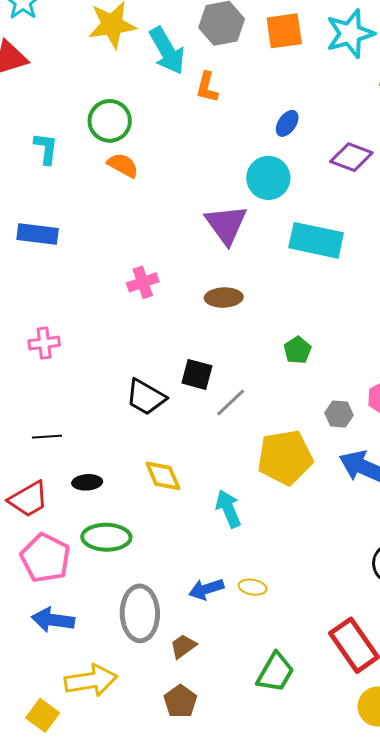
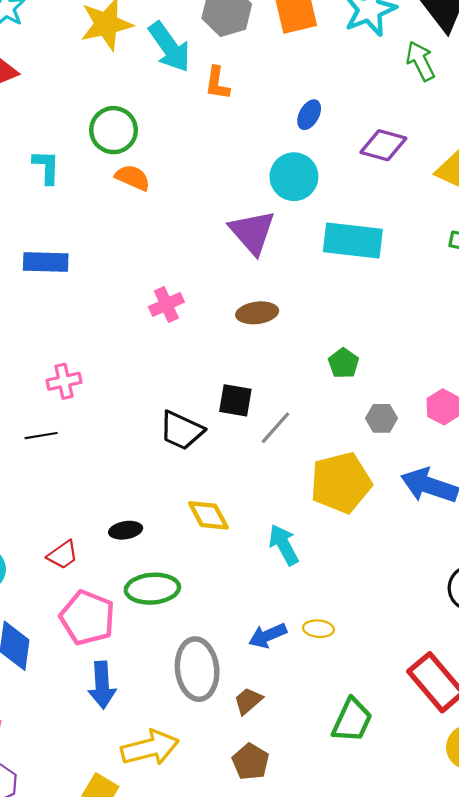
gray hexagon: (339, 414) -> (381, 418), moved
black line: (47, 437) -> (41, 436), moved
red trapezoid: (28, 499) -> (63, 555), size x0.7
blue arrow: (53, 620) -> (102, 685), turned -96

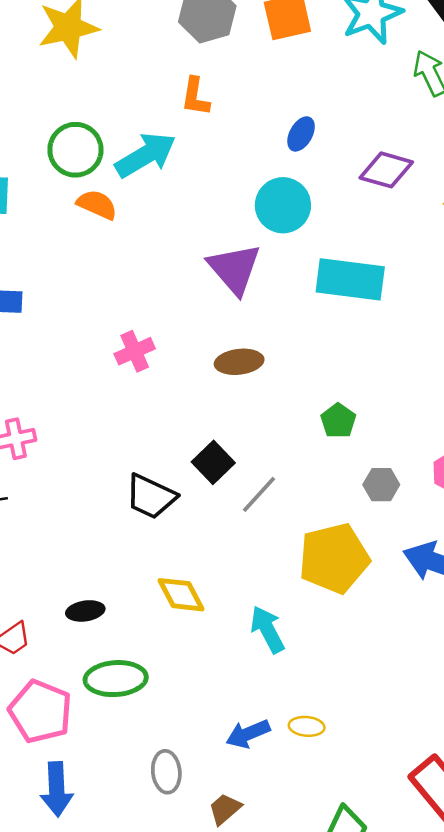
cyan arrow: (169, 47) -> (146, 155), moved, turned -86
black square: (235, 400) -> (213, 462), turned 36
gray ellipse: (197, 669) -> (166, 772), size x0.6

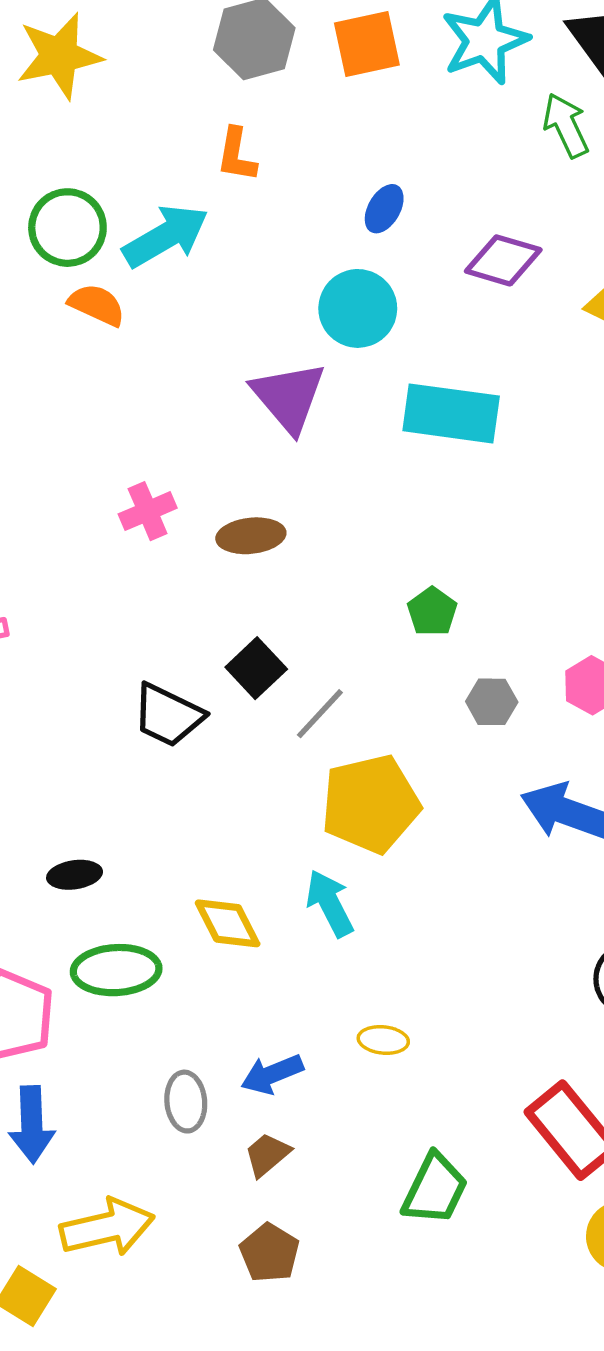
brown ellipse: (239, 362) -> (251, 536), moved
yellow pentagon: (334, 558) -> (370, 804), moved
yellow diamond: (181, 595) -> (228, 923), moved
blue arrow: (248, 734) -> (272, 1074), moved

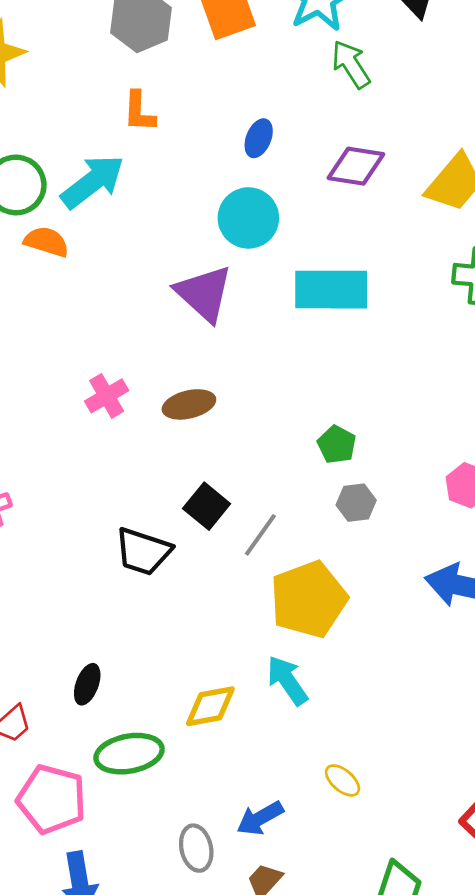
green arrow: (566, 125) -> (351, 64), moved
gray hexagon: (492, 702) -> (356, 503), moved
black ellipse: (75, 875) -> (87, 684), turned -54
yellow diamond: (228, 923) -> (210, 706), turned -66
yellow ellipse: (383, 1040) -> (343, 780), turned 42

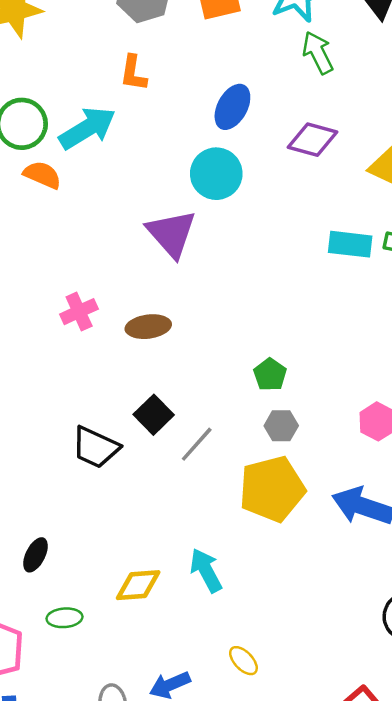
blue ellipse: (259, 138) -> (232, 107), size x1.4
cyan rectangle: (331, 290) -> (350, 244), moved, size x0.7
yellow pentagon: (309, 599) -> (272, 489), moved
green ellipse: (129, 754) -> (65, 618), size x0.6

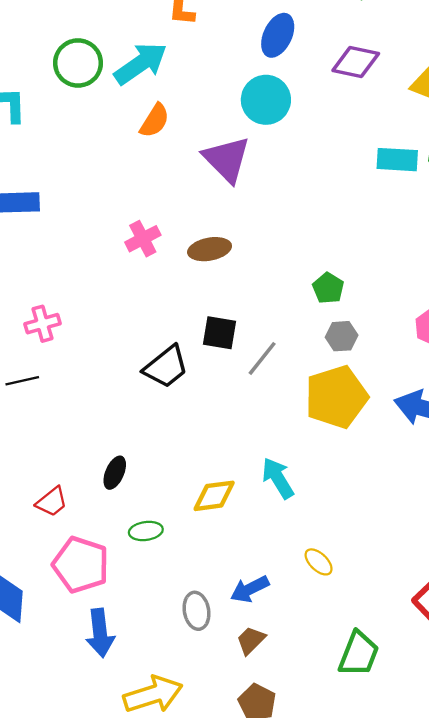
orange semicircle: (42, 175) -> (155, 121), moved, turned 102
black square: (154, 415) -> (220, 333), turned -33
black trapezoid: (95, 447) -> (166, 367), turned -60

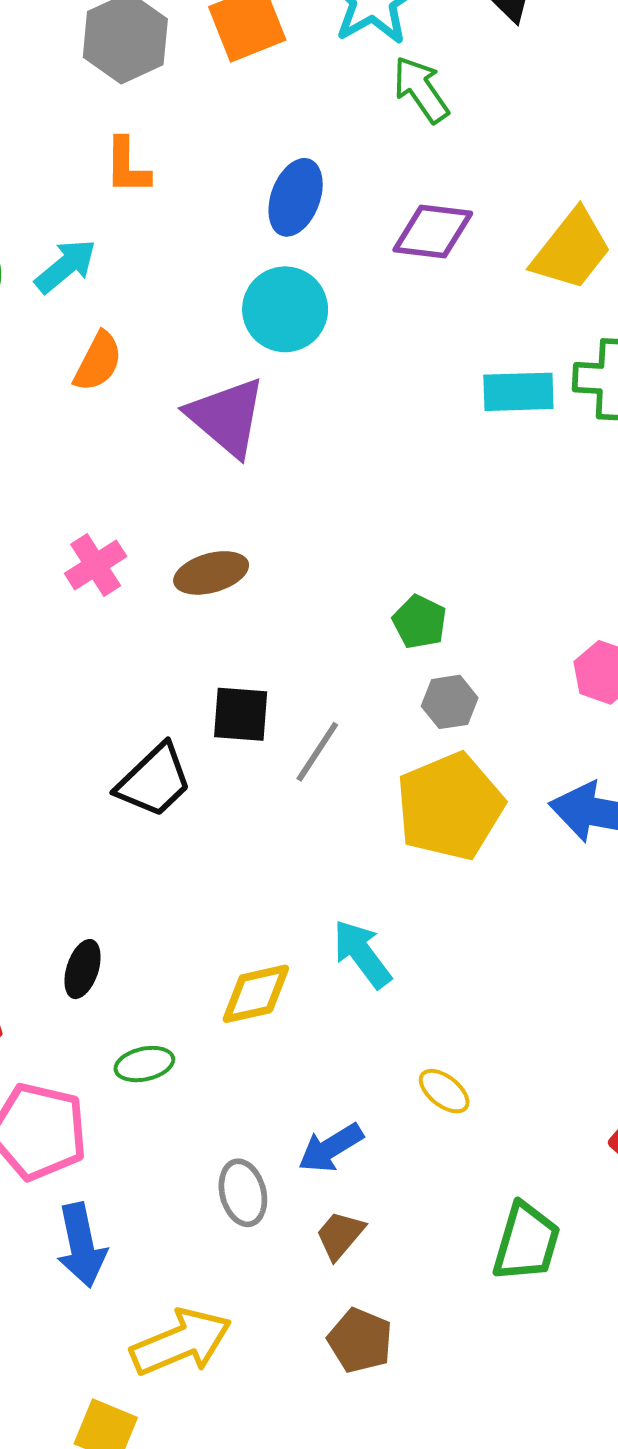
cyan arrow: (141, 63) -> (66, 266), size x0.7

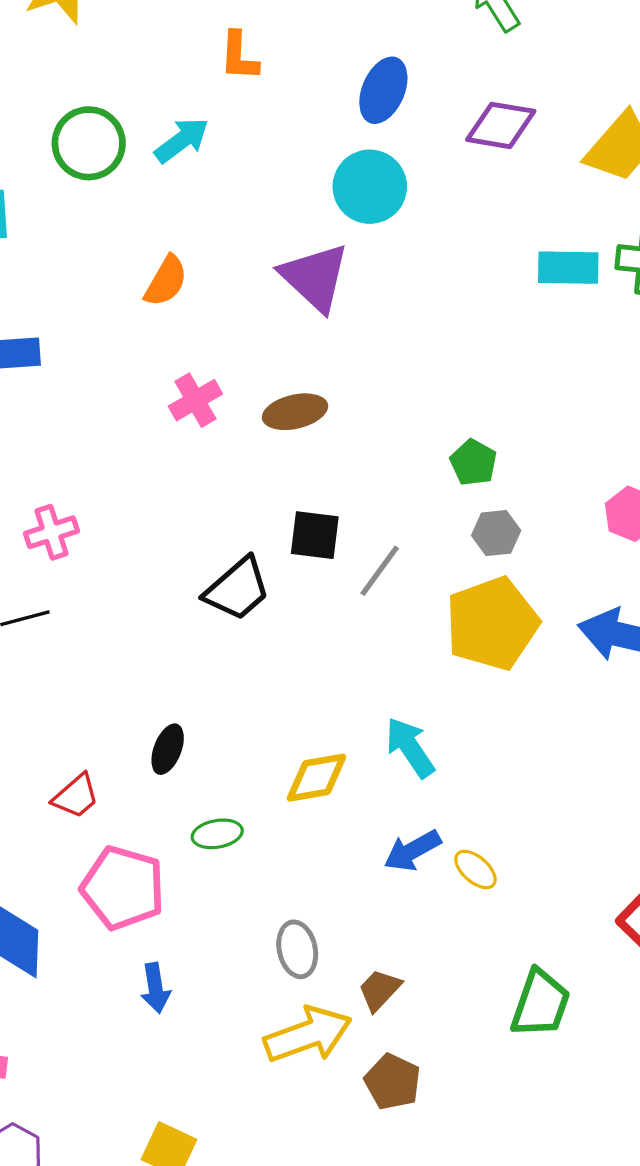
orange semicircle: (98, 362) -> (166, 281), moved
blue arrow: (331, 1148) -> (412, 851), moved
blue arrow: (81, 1245) -> (155, 988), size x0.7
yellow arrow: (181, 1342) -> (308, 1035), moved

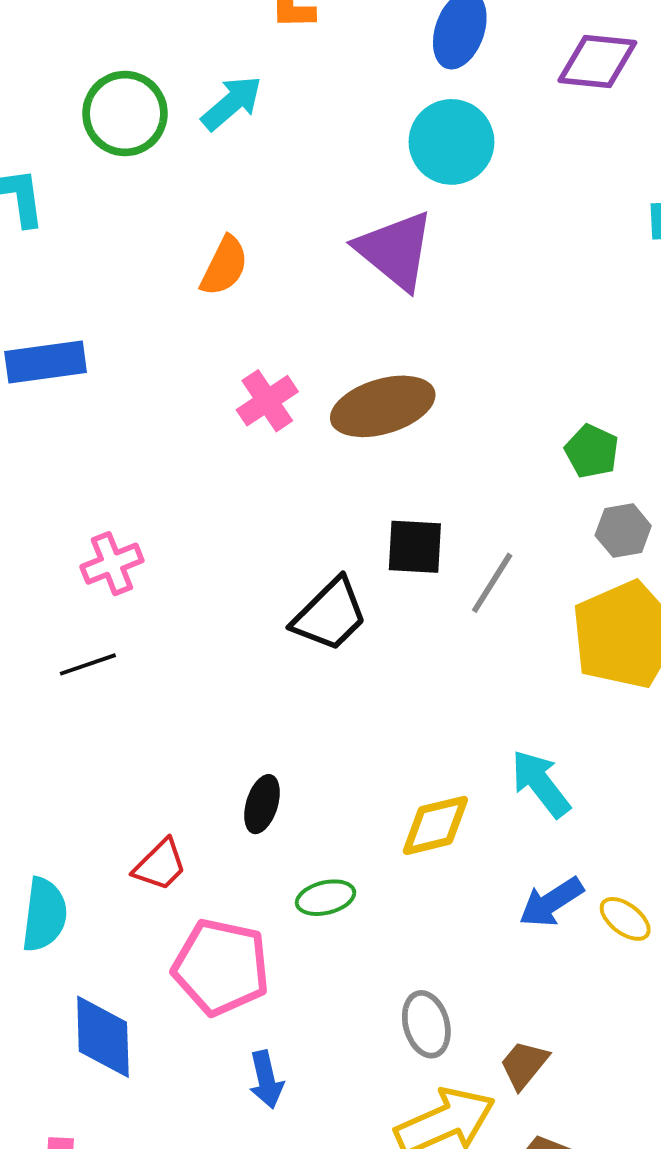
brown ellipse: (295, 412) -> (383, 406), size x1.4

